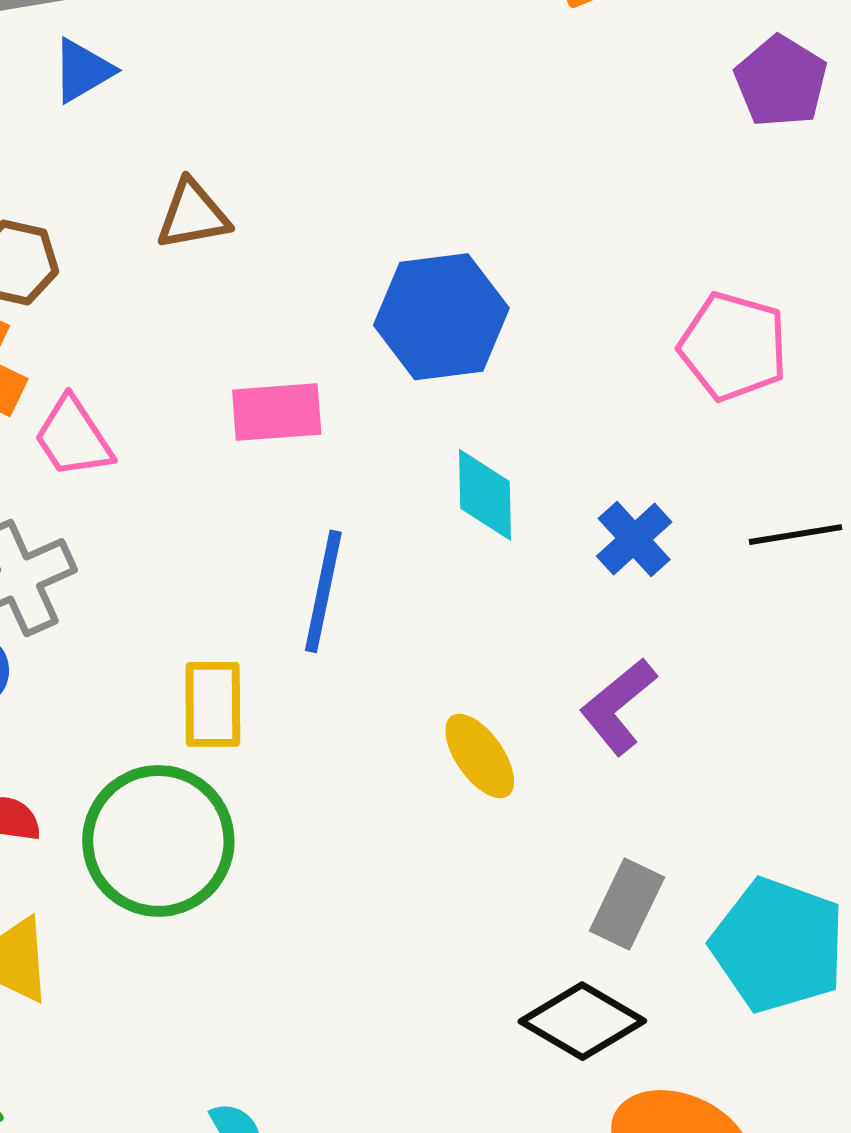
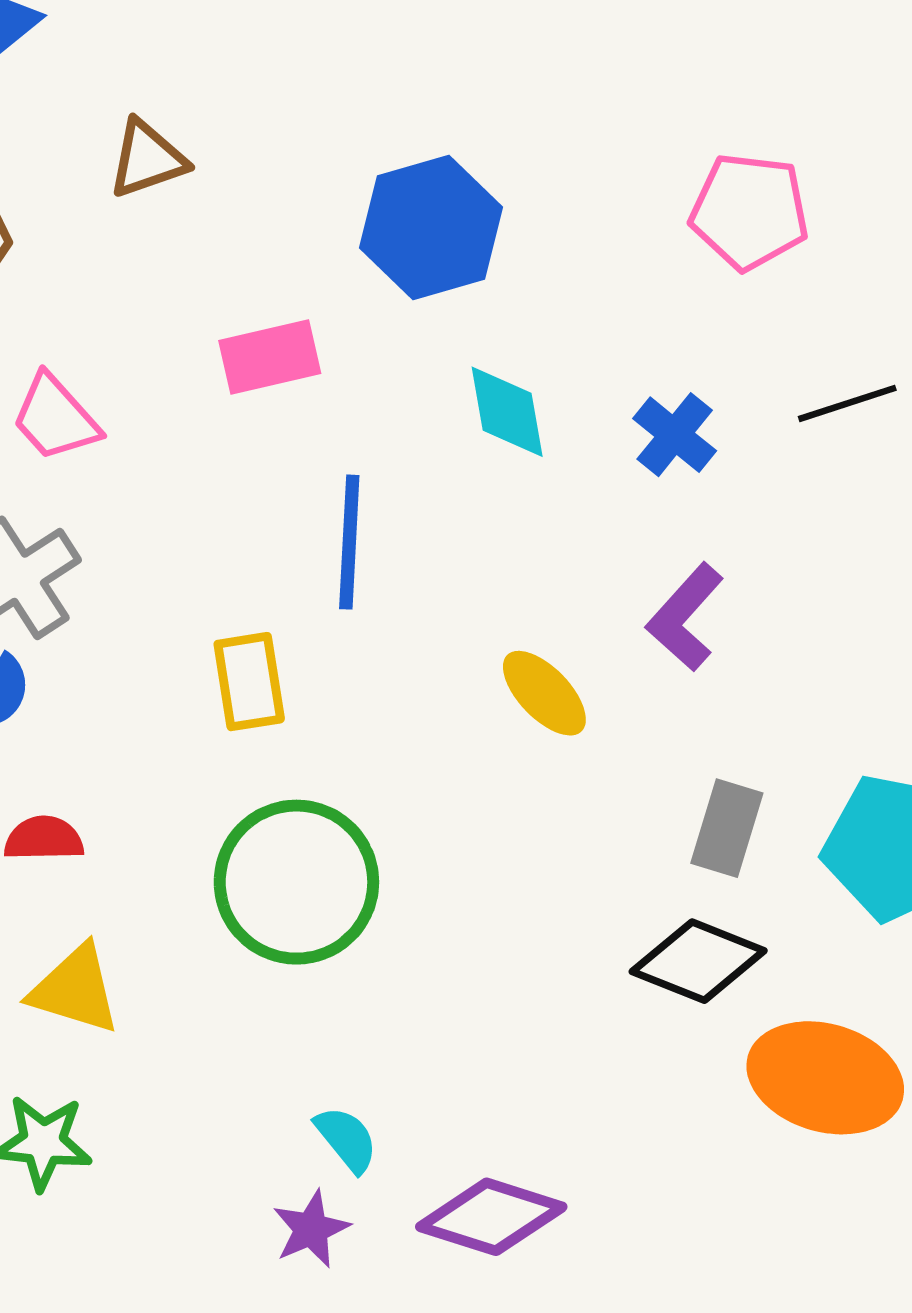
green circle: (158, 841) -> (296, 882), moved

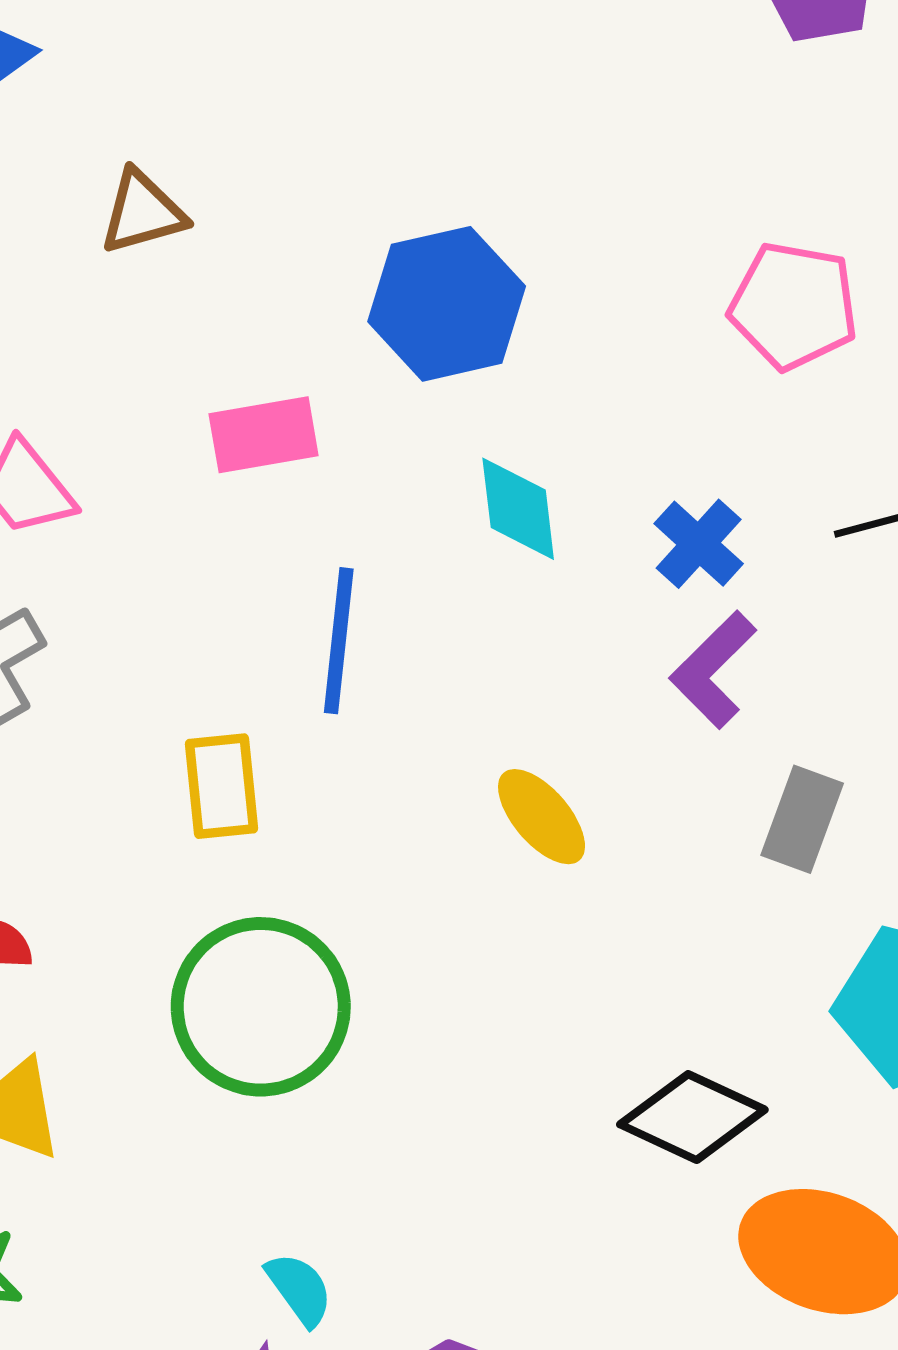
purple L-shape: (685, 617) -> (713, 670), moved
gray rectangle: (727, 828) -> (802, 819), moved

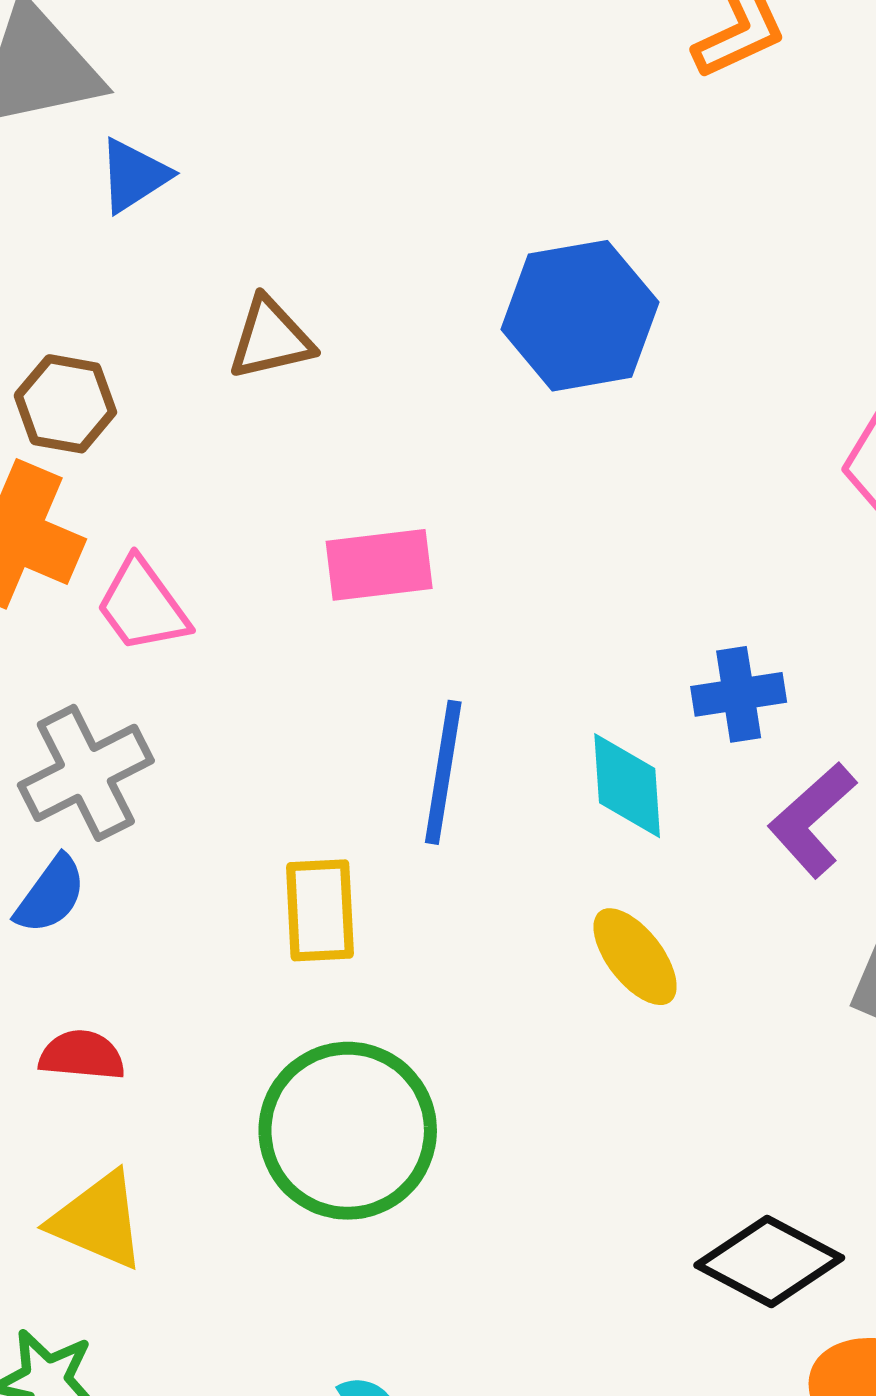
blue hexagon: (447, 304) -> (580, 316), moved
cyan diamond: (518, 509) -> (627, 786), moved
blue cross: (699, 544) -> (739, 694), moved, turned 36

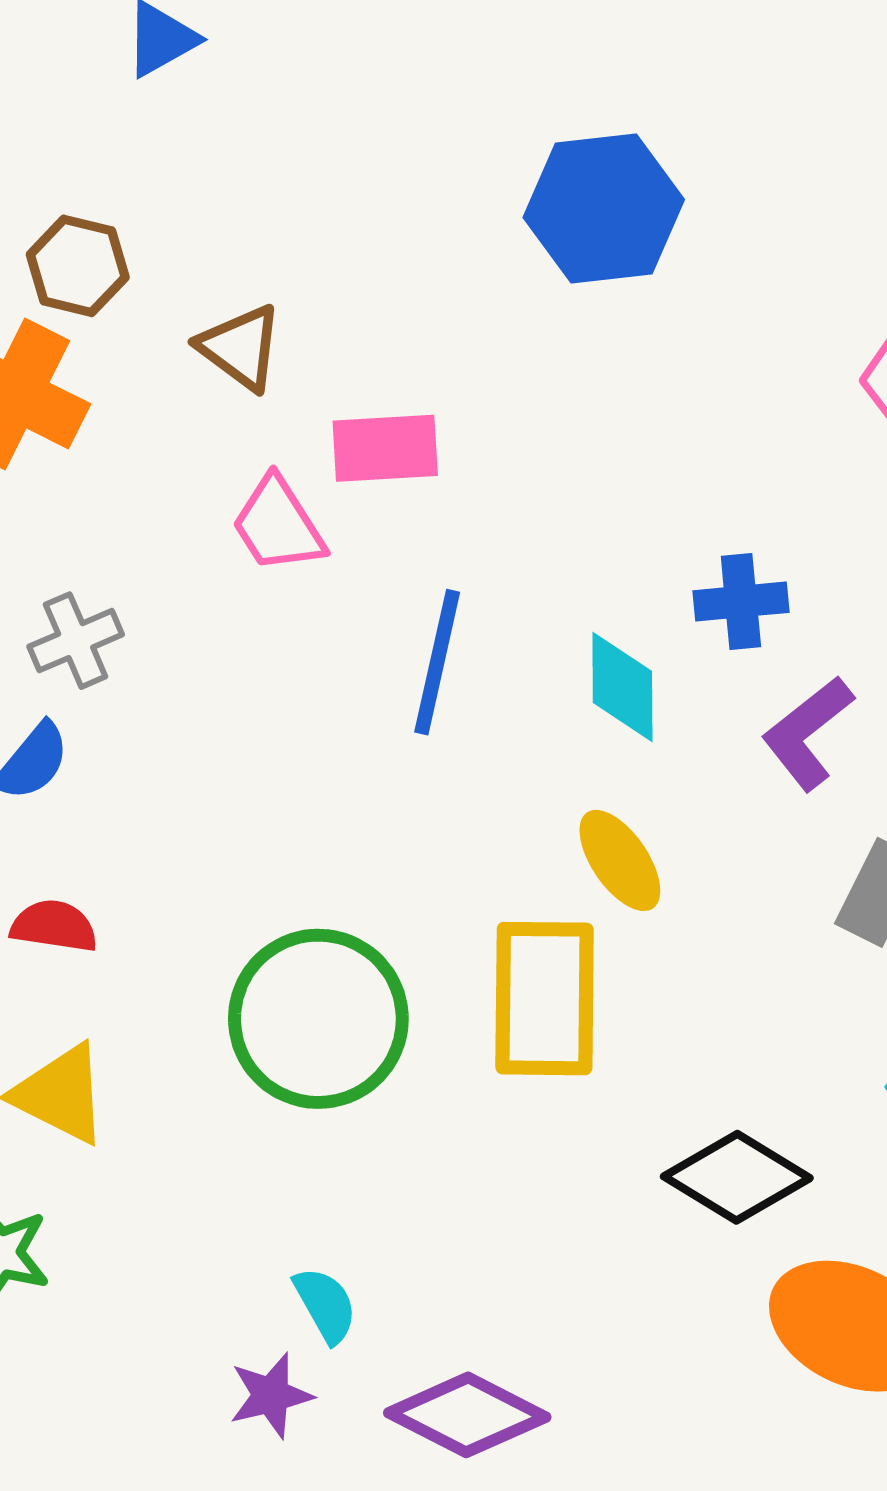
brown triangle: (271, 339) -> (240, 347), moved, turned 46
pink trapezoid: (142, 605) -> (278, 525), moved
gray cross: (86, 773) -> (76, 641), size x0.7
yellow rectangle: (320, 910) -> (545, 999), moved, size x1.5

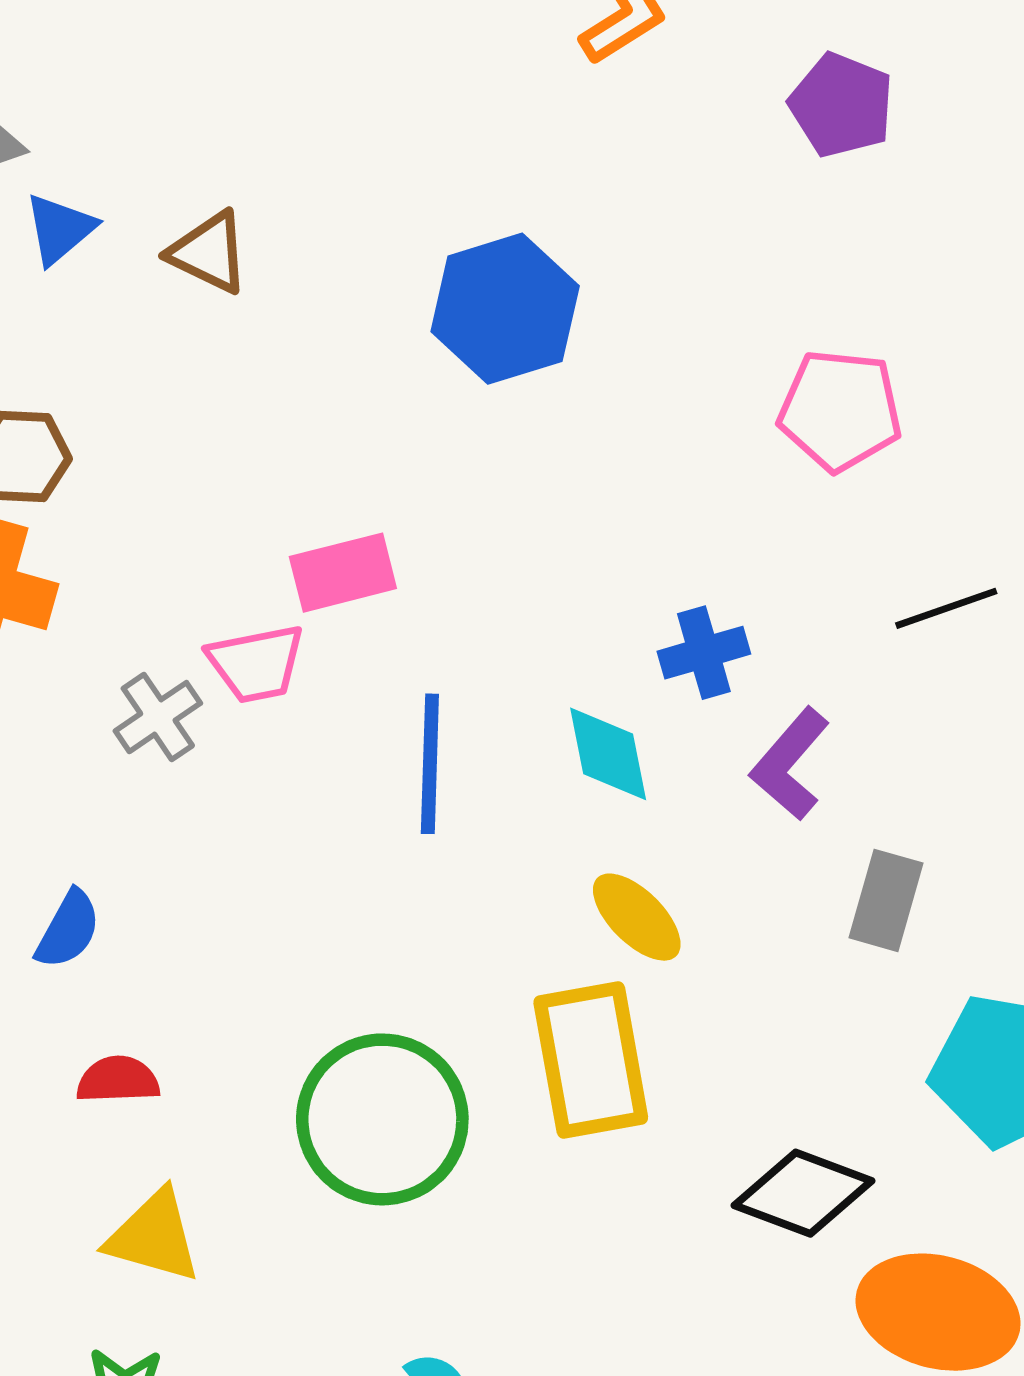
brown triangle: (240, 347) -> (209, 252), moved
pink trapezoid: (278, 525) -> (256, 663), turned -58
gray cross: (76, 641) -> (158, 717), moved

